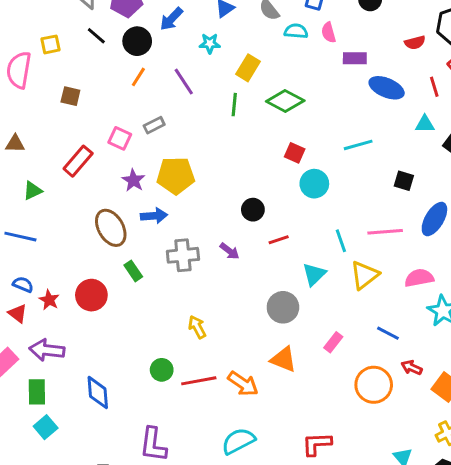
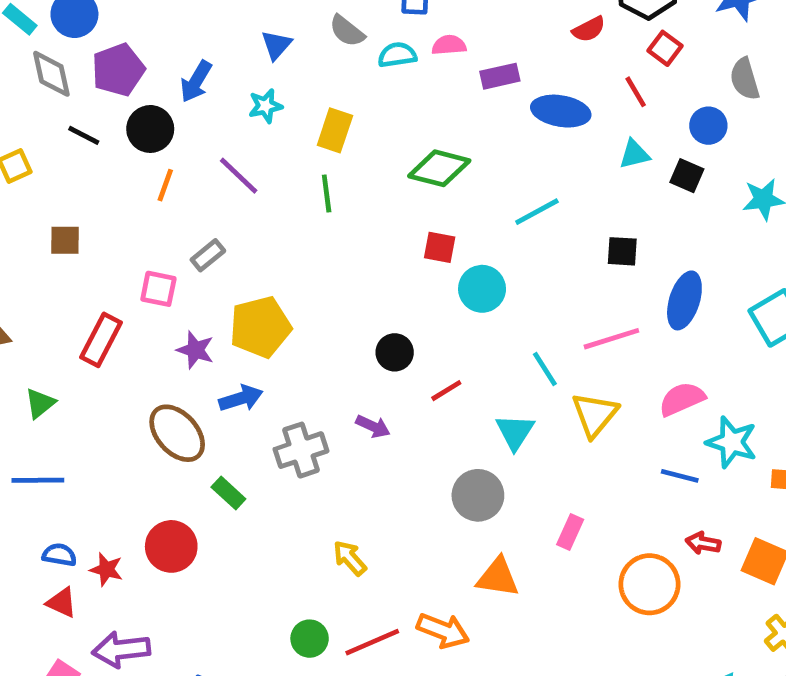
pink semicircle: (329, 32) -> (449, 45), turned 114
green diamond: (285, 101) -> (439, 168), moved
blue line: (388, 333) -> (680, 476), moved

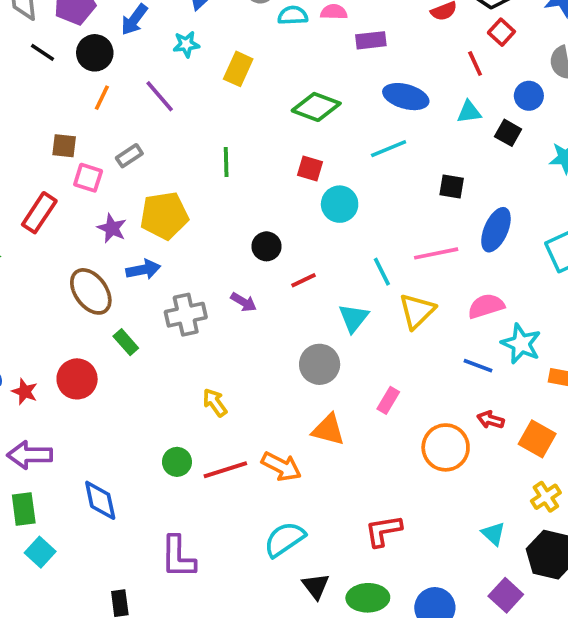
blue ellipse: (561, 111) -> (406, 97), moved
green line: (327, 194) -> (226, 162), moved
brown square: (65, 240) -> (64, 146), moved

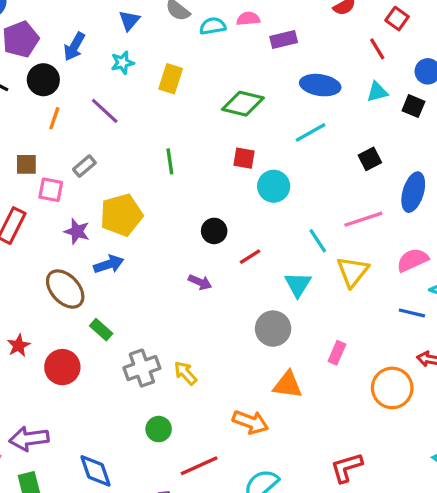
black square: (452, 186) -> (370, 159), turned -30
gray cross: (186, 315) -> (142, 368), moved
red star: (25, 392) -> (19, 346), moved, turned 30
red line: (225, 470) -> (199, 466), moved

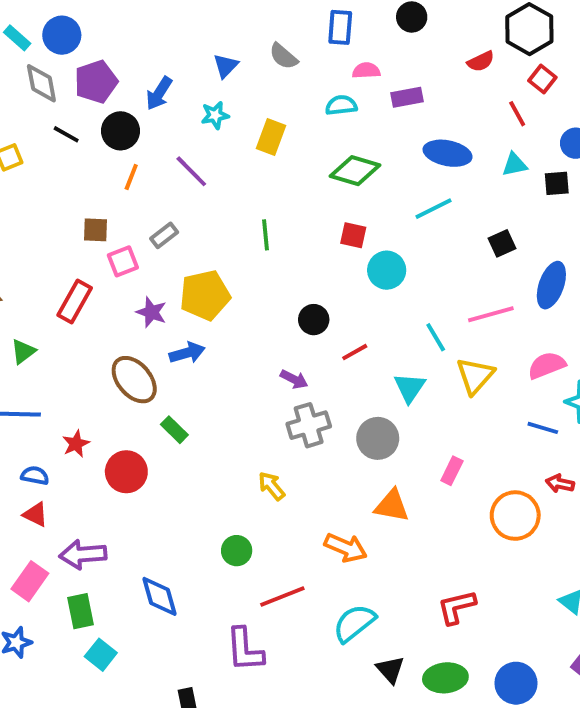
cyan semicircle: (213, 26) -> (341, 105), moved
black square: (413, 106) -> (557, 183), turned -30
pink square: (51, 190) -> (123, 261), turned -35
gray cross: (142, 368) -> (309, 425), moved

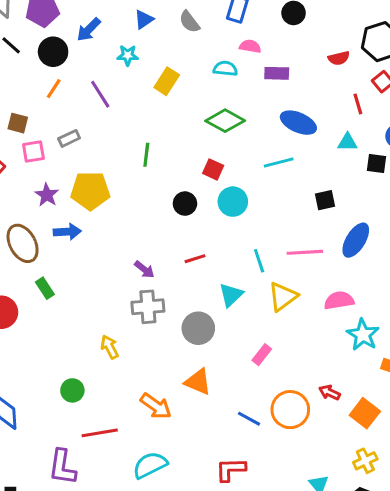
black circle: (314, 320) -> (185, 204), moved
blue line: (543, 428) -> (249, 419), moved
pink rectangle: (452, 471) -> (262, 355), moved

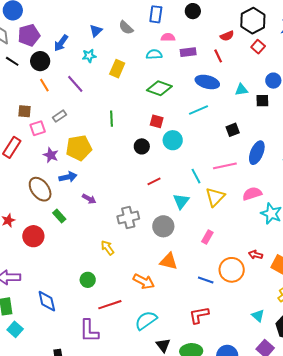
orange line: (54, 89) -> (44, 85), turned -56
red line: (358, 104) -> (218, 56), moved
purple arrow: (144, 269) -> (89, 199), moved

